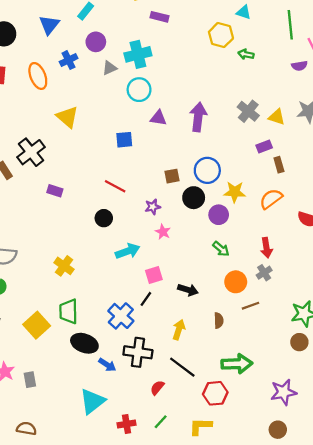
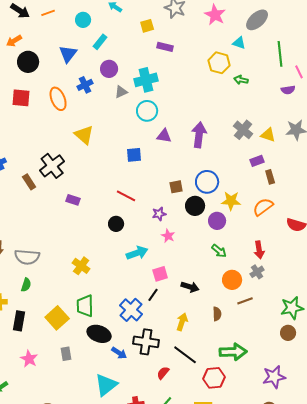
gray rectangle: (30, 380) -> (66, 354), moved

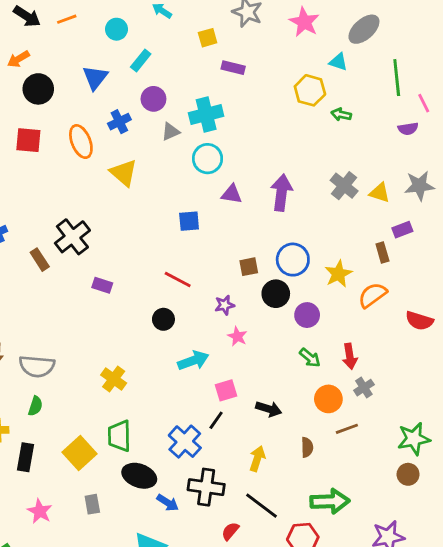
yellow triangle: (84, 135) -> (124, 173), moved
purple rectangle: (257, 161) -> (402, 230), moved
yellow star: (231, 201) -> (338, 274), moved, turned -30
red arrow: (259, 250) -> (350, 356), moved

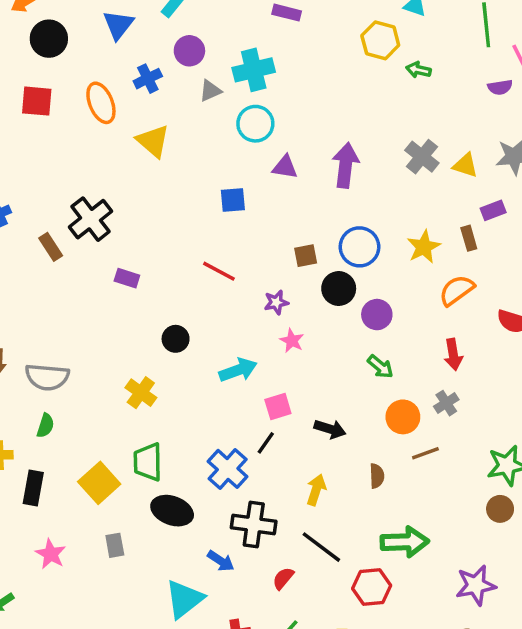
yellow star: (338, 274) -> (424, 247), moved
black circle: (163, 319) -> (176, 339), moved
red arrow: (350, 356) -> (453, 354), moved
blue arrow: (168, 503) -> (221, 561), moved

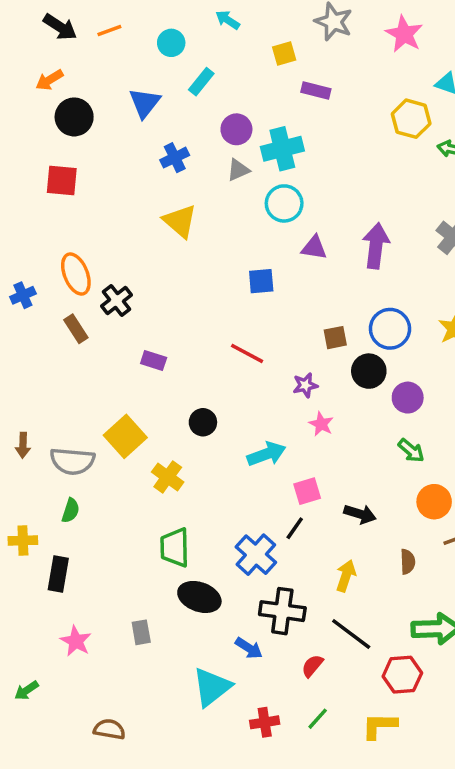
purple circle: (189, 51) -> (236, 129), moved
orange ellipse: (101, 103) -> (76, 274), moved
black cross: (91, 219) -> (116, 301), size x0.7
yellow square: (99, 483) -> (125, 436), moved

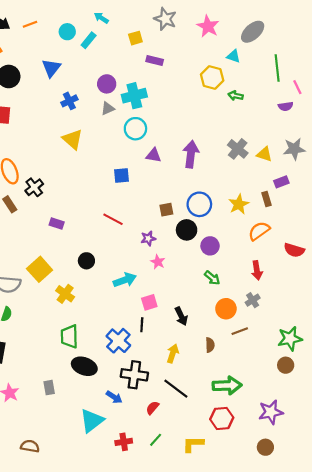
cyan rectangle: (201, 82) -> (89, 40), moved
black arrow: (360, 514) -> (181, 316), turned 48
black line: (295, 528) -> (142, 325), turned -32
red hexagon: (402, 675) -> (222, 418), moved

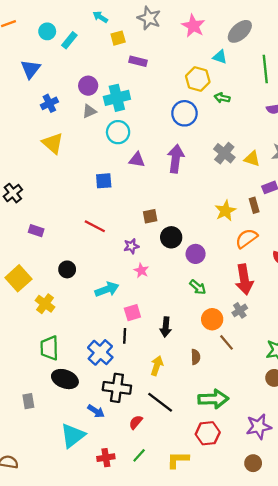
cyan arrow: (101, 18) -> (100, 17), moved
blue circle: (199, 204) -> (184, 113), moved
red arrow: (257, 270) -> (244, 279), size x1.5
black arrow: (181, 316) -> (166, 327), turned 30
brown line: (240, 331) -> (227, 342), turned 70

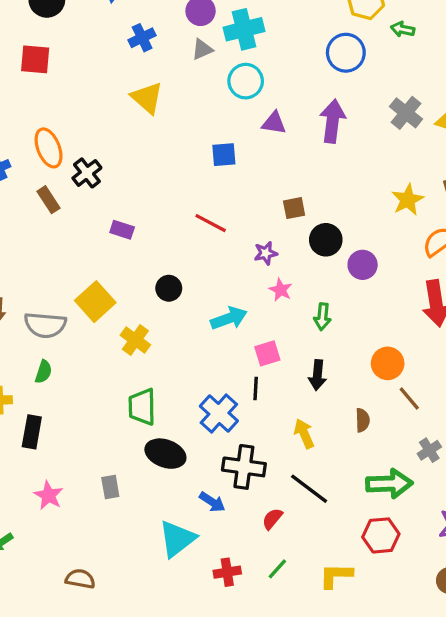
green arrow: (198, 287) -> (322, 317), moved, turned 56
gray cross: (240, 310) -> (429, 450), moved
yellow arrow: (157, 366) -> (304, 434), turned -42

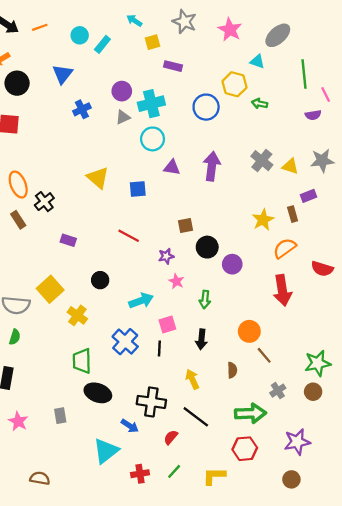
blue circle: (346, 53) -> (206, 107), moved
yellow triangle: (147, 98) -> (98, 178), moved
blue cross: (219, 413) -> (125, 342), moved

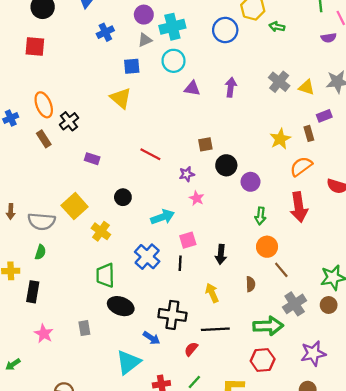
purple arrow: (212, 166) -> (231, 87), size x0.7
blue square: (138, 189) -> (132, 66), moved
green arrow: (205, 299) -> (260, 216), moved
gray cross: (278, 391) -> (295, 304), size x1.5
black line: (196, 417) -> (215, 329), turned -40

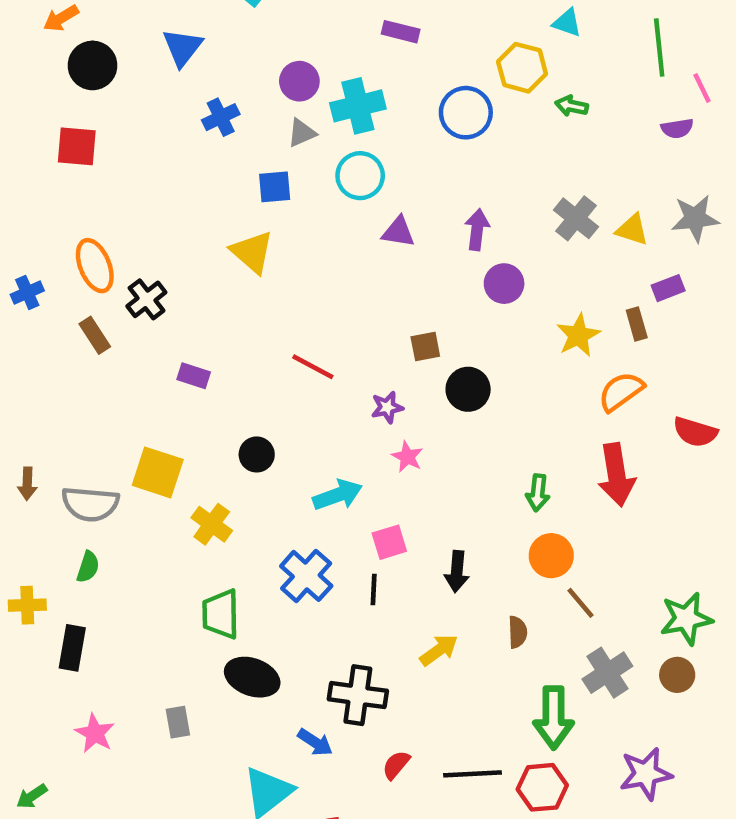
purple circle: (251, 182) -> (504, 284), moved
yellow square: (75, 206) -> (158, 472), turned -30
yellow arrow: (212, 293) -> (439, 650), turned 78
green arrow: (268, 326) -> (554, 718), turned 92
black line: (215, 329) -> (473, 774), moved

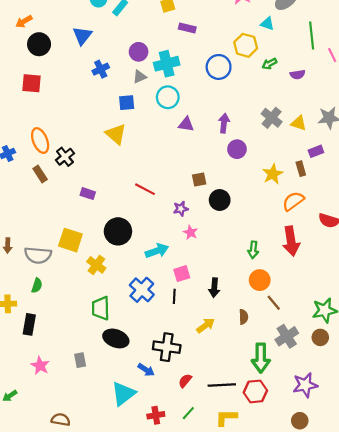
green arrow: (571, 106) -> (269, 64), turned -40
purple semicircle: (677, 128) -> (298, 75), moved
black circle: (257, 454) -> (118, 231), size x1.6

